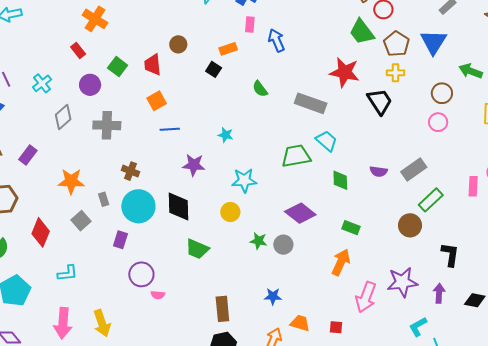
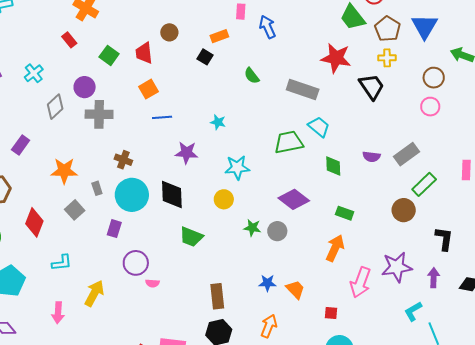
purple circle: (90, 85) -> (85, 87), moved
pink arrow: (63, 323) -> (58, 313), size x0.7
yellow arrow: (102, 323) -> (94, 293), moved, turned -132
orange trapezoid: (300, 323) -> (295, 289), moved, turned 30

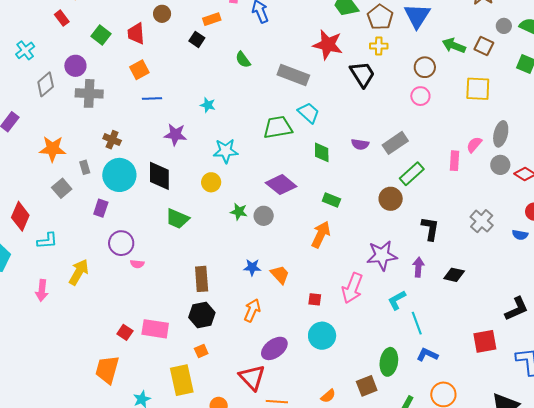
red diamond: (34, 222) -> (20, 216), moved
pink arrow: (360, 282) -> (352, 288), moved

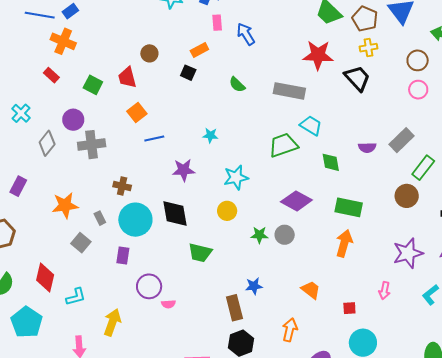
green rectangle: (331, 200) -> (349, 207), size x1.5
blue star: (252, 267) -> (254, 286), moved
pink arrow: (352, 288) -> (384, 291), size x0.6

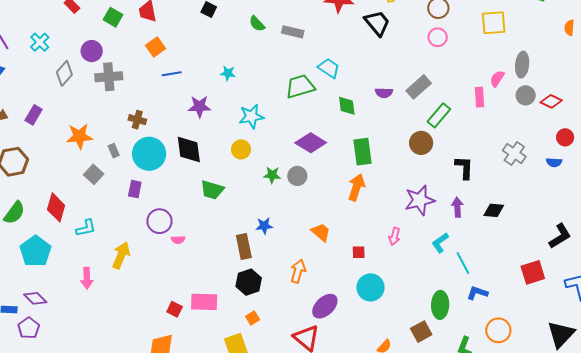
gray rectangle: (289, 91) -> (293, 32), moved, size x0.7
green rectangle: (349, 207) -> (363, 152), turned 68

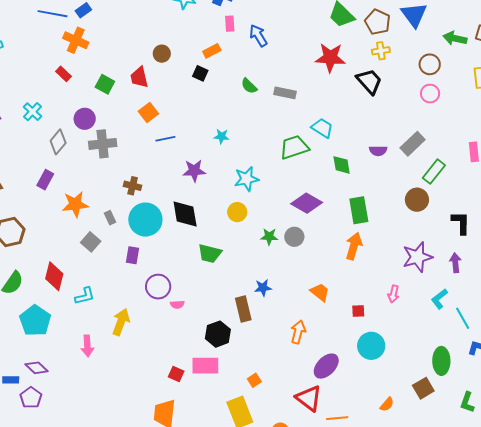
purple rectangle: (34, 115) -> (45, 180), moved
black hexagon: (249, 282) -> (218, 334), moved

